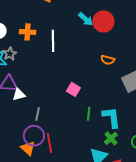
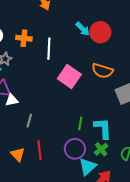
orange semicircle: (108, 60) -> (102, 71), size x1.5
pink square: (73, 89) -> (69, 76), moved, size x1.6
purple circle: (34, 136) -> (75, 149), moved

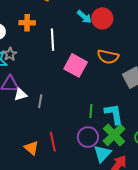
orange cross: (24, 38) -> (27, 23), moved
gray line: (29, 121) -> (40, 101), moved
green cross: (101, 149) -> (114, 135), size x1.6

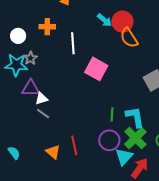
orange semicircle: (108, 57) -> (129, 38), moved, turned 45
gray line: (40, 101) -> (43, 114), moved, turned -64

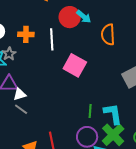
red circle: (122, 22) -> (70, 17), moved
orange cross: (47, 27) -> (26, 34), moved
orange semicircle: (129, 38) -> (108, 35), turned 30

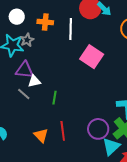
gray line: (21, 109) -> (24, 94), moved
green line: (90, 111) -> (55, 98), moved

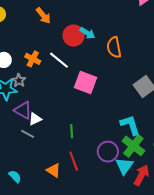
orange cross: (45, 22) -> (33, 59), turned 35
white line: (71, 29) -> (59, 60), turned -40
purple triangle: (25, 70) -> (23, 110), turned 36
green line: (55, 98) -> (72, 131), moved

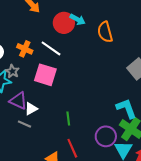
pink square: (86, 83) -> (45, 75), moved

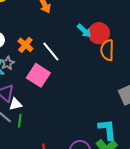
red circle: (64, 23) -> (99, 33), moved
green line: (68, 119) -> (20, 121), moved

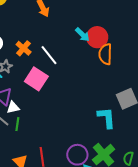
cyan L-shape: (107, 130) -> (107, 118), moved

